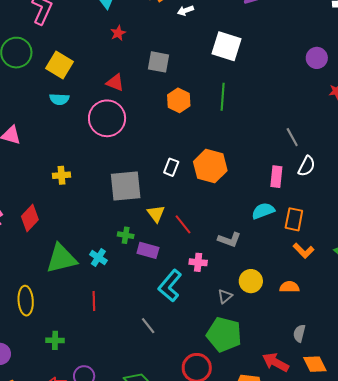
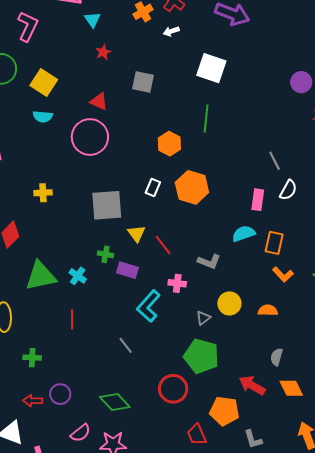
orange hexagon: (179, 100) -> (169, 144), moved

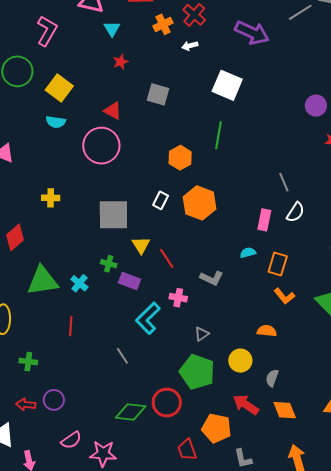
cyan semicircle: (244, 234) -> (248, 253), size x0.7
yellow circle: (229, 303) -> (240, 361), moved
green diamond: (115, 402) -> (131, 412), moved, turned -44

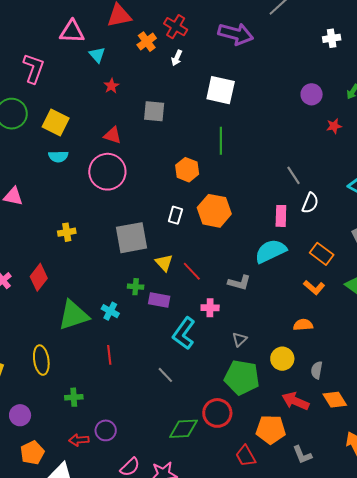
white arrow: (190, 46) -> (177, 58), turned -42
cyan semicircle: (248, 253) -> (271, 251), size x2.0
orange rectangle: (278, 264) -> (322, 254), moved, turned -60

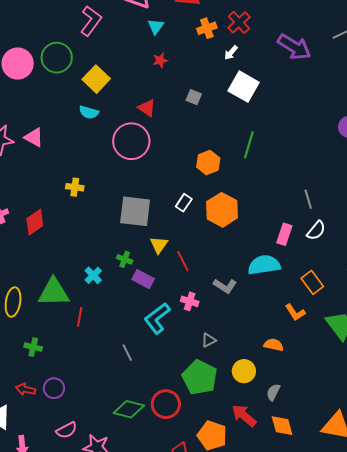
white square: (221, 90) -> (244, 87), moved
gray square: (154, 111) -> (194, 97), size x0.7
green triangle: (73, 315) -> (54, 292), moved

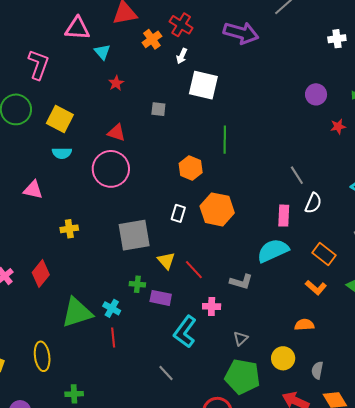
pink triangle: (34, 137) -> (33, 190), moved
green triangle: (54, 292) -> (77, 313), moved
red line: (80, 317) -> (113, 337), moved

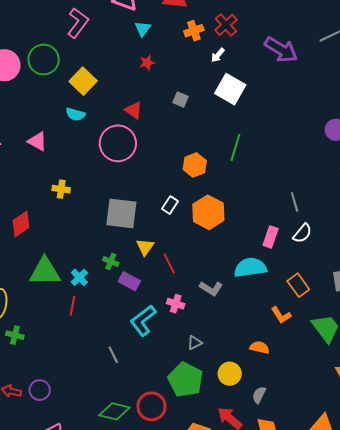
green cross: (74, 394) -> (15, 335), moved

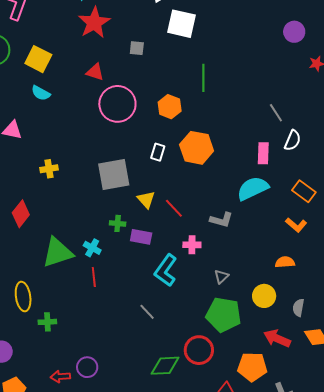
red star: (147, 63) -> (94, 23), size x2.0
cyan semicircle: (75, 114) -> (41, 93), turned 30
pink circle: (118, 143) -> (117, 104), moved

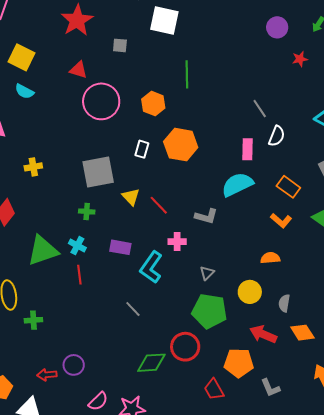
green cross: (118, 223) -> (87, 211), moved
purple rectangle: (141, 237) -> (120, 247), moved

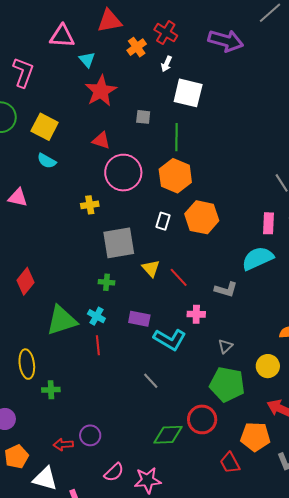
green line: (187, 74) -> (177, 137), moved
orange hexagon: (153, 104) -> (175, 176), size x1.4
yellow cross: (33, 167) -> (90, 205), moved
cyan L-shape: (151, 267) -> (170, 339), turned -96

